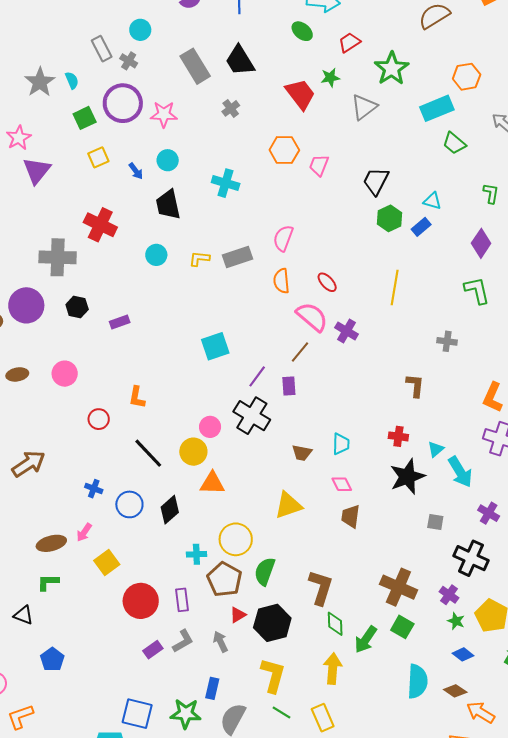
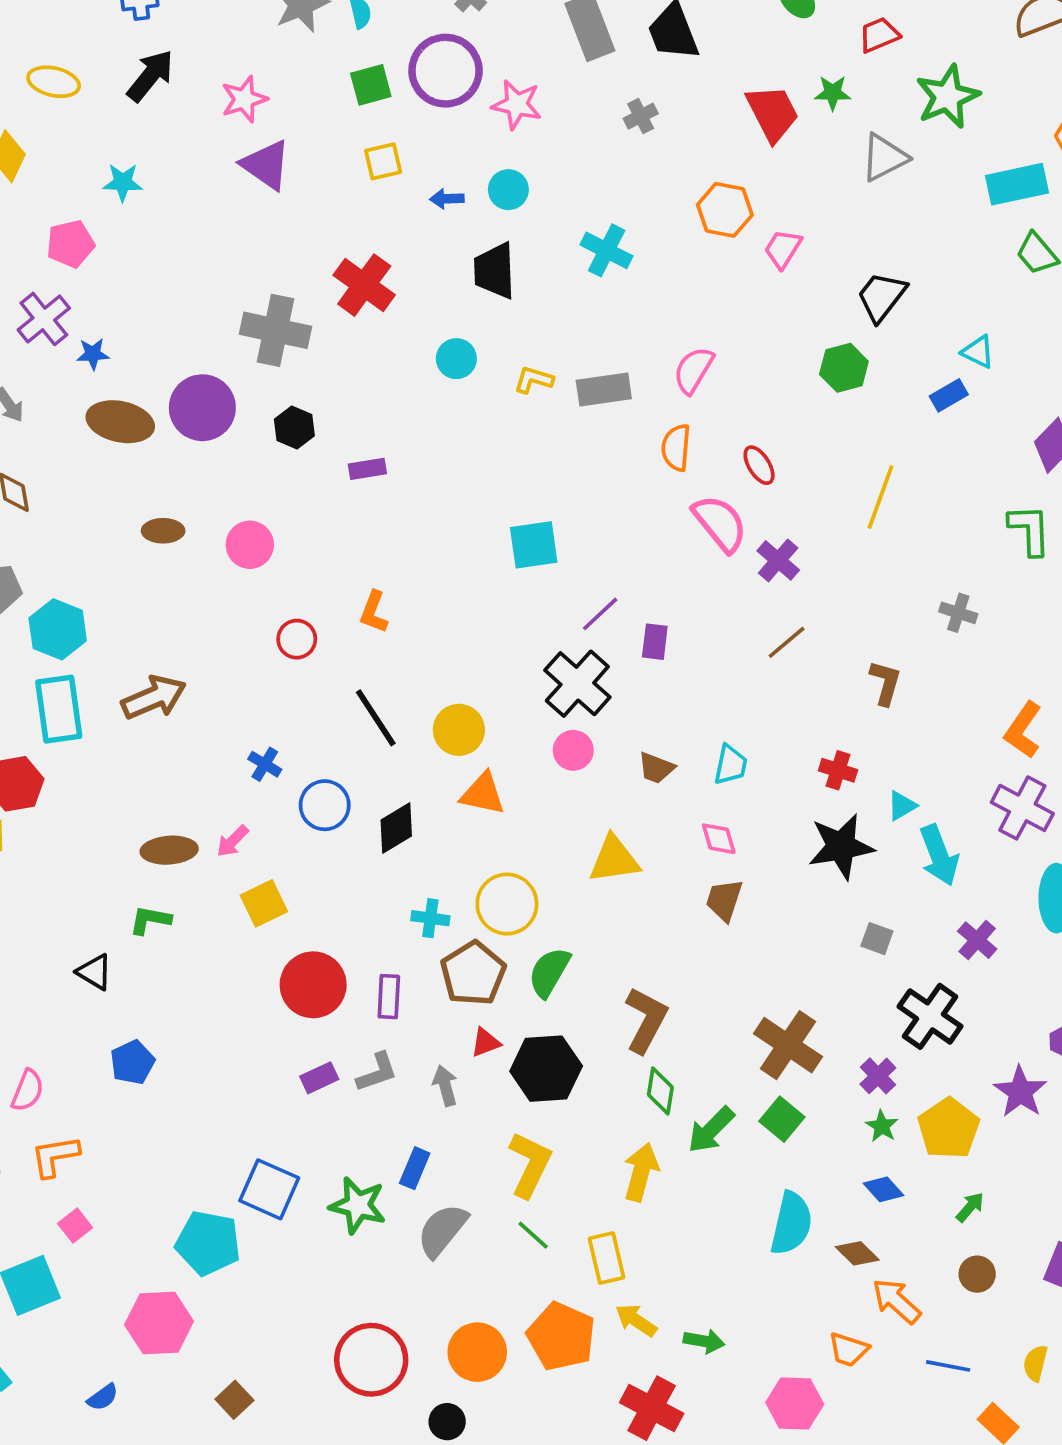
purple triangle: (37, 170) -> (266, 165), turned -44
blue arrow: (136, 171) -> (447, 199), turned 114
green hexagon: (389, 218) -> (844, 368), moved
brown line: (300, 352) -> (787, 642), moved
pink circle: (210, 427) -> (573, 750), moved

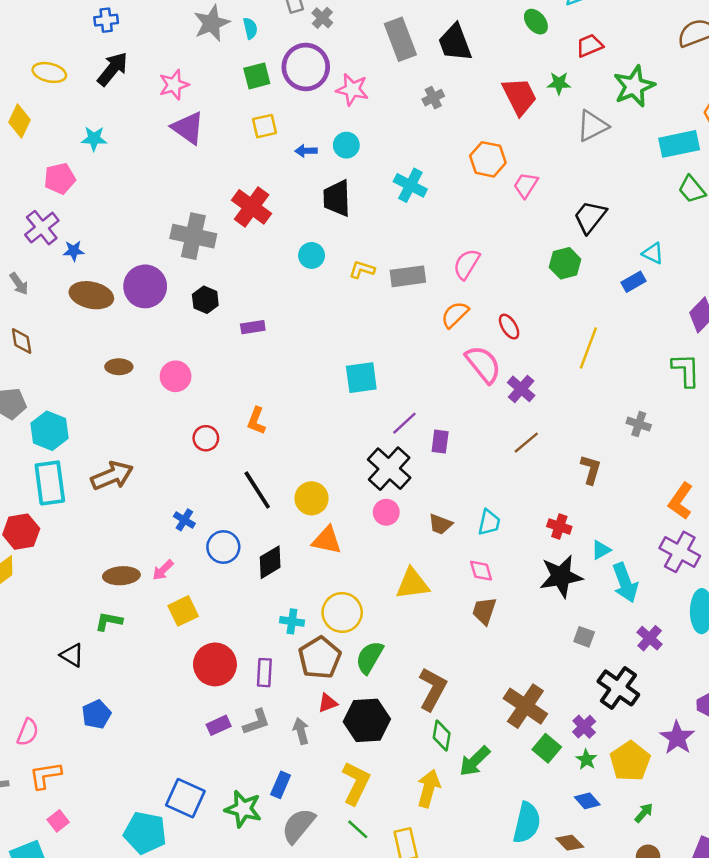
orange semicircle: (676, 448) -> (455, 315), turned 40
green square: (782, 1119) -> (547, 748), moved

